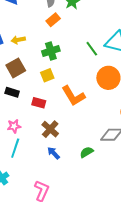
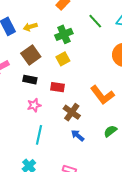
green line: (92, 49) -> (95, 21), moved
orange L-shape: (73, 96) -> (102, 95), moved
pink star: (14, 126) -> (34, 105), moved

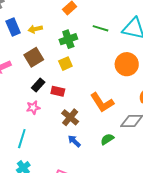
green line: (95, 21) -> (100, 28), turned -35
black rectangle: (30, 80) -> (38, 85), moved, turned -64
cyan line: (39, 135) -> (22, 139), moved

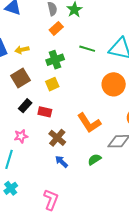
pink star: (33, 108) -> (21, 136), moved

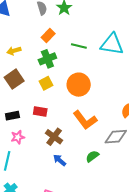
orange rectangle: (56, 28) -> (48, 36), moved
orange circle: (114, 84) -> (79, 85), moved
black rectangle: (25, 106) -> (12, 116), moved, turned 40

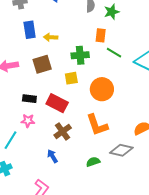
orange rectangle: (48, 36) -> (101, 35), moved, turned -56
red rectangle: (40, 112) -> (57, 103), size x1.5
blue arrow: (60, 160) -> (52, 156), moved

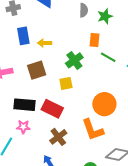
green cross: (80, 55) -> (74, 60), turned -30
orange circle: (102, 89) -> (104, 104), moved
black rectangle: (29, 99) -> (25, 105), size x1.5

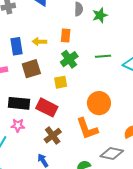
blue rectangle: (23, 36) -> (16, 46), moved
orange rectangle: (94, 40) -> (66, 35), moved
green line: (108, 57) -> (103, 56), turned -35

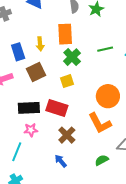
orange rectangle: (66, 35) -> (65, 34), size x1.5
yellow arrow: (39, 42) -> (40, 44), turned -88

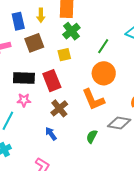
green line: (105, 49) -> (103, 46), moved, turned -49
red rectangle: (57, 108) -> (52, 81), turned 45
green semicircle: (102, 160) -> (92, 137), turned -40

